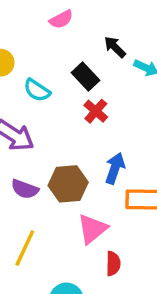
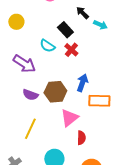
cyan semicircle: (37, 90) -> (47, 46), moved

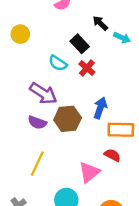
purple arrow: (24, 64) -> (43, 93), moved
pink triangle: (69, 118) -> (89, 172), moved
red semicircle: (81, 138) -> (112, 155), moved, turned -64

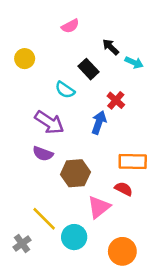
red cross: (87, 68) -> (116, 100), moved
blue arrow: (100, 108) -> (99, 122), moved
brown hexagon: (68, 119) -> (75, 173), moved
yellow line: (37, 164) -> (44, 219), moved, turned -70

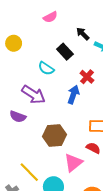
purple semicircle: (43, 154) -> (18, 117), moved

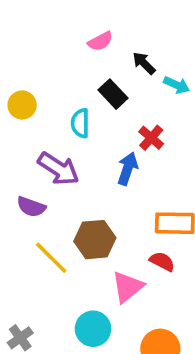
pink semicircle: (50, 17) -> (100, 41), moved
yellow circle: (14, 43) -> (22, 105), moved
cyan semicircle: (46, 68) -> (80, 123), turned 56
yellow line: (29, 172) -> (51, 258), moved

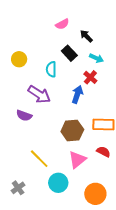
cyan arrow: (177, 85) -> (96, 58), moved
brown hexagon: (95, 240) -> (72, 131), moved
yellow line: (51, 258) -> (39, 159), moved
red semicircle: (162, 261) -> (103, 152), moved

